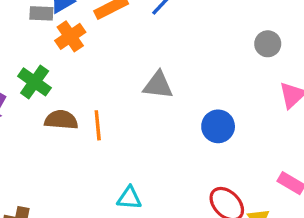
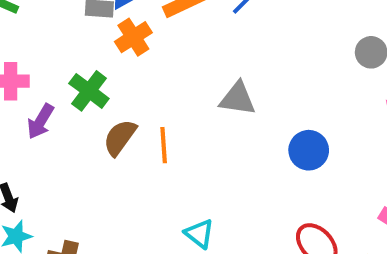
brown semicircle: (61, 120) -> (120, 137), turned -60
cyan triangle: (129, 198) -> (199, 234), turned 32

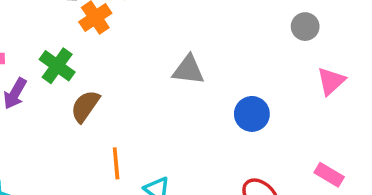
orange line: (164, 145) -> (116, 163), moved

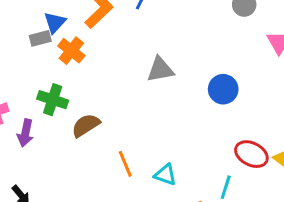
brown semicircle: (85, 106) -> (86, 125), turned 40

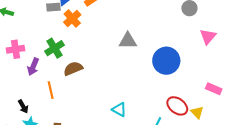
blue circle: (223, 89) -> (166, 61), size x1.4
green cross: (53, 100) -> (55, 48), turned 30
orange line: (125, 164) -> (51, 90), moved

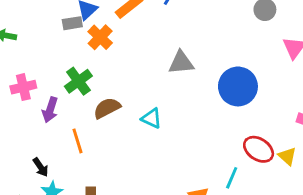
cyan triangle: (119, 110) -> (152, 118), moved

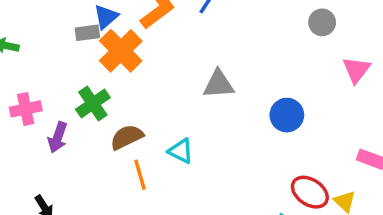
orange cross: (100, 37) -> (121, 51), size x1.4
blue circle: (238, 86) -> (287, 115), size x0.7
orange line: (77, 141) -> (140, 175), moved

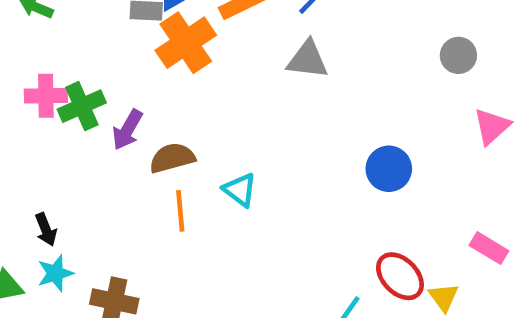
gray triangle: (219, 84) -> (307, 60), moved
green cross: (93, 103) -> (82, 106), moved
purple arrow: (58, 137) -> (127, 130), moved

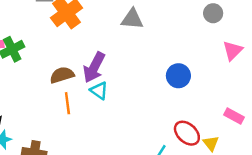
purple arrow: (127, 130) -> (94, 67), moved, size x1.4

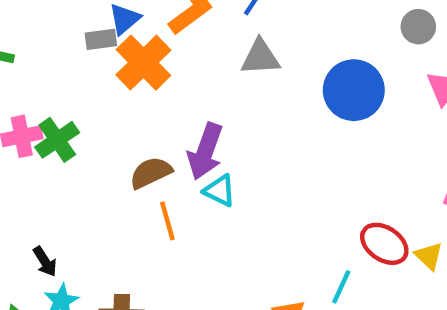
gray circle: (213, 13) -> (418, 27), moved
blue circle: (178, 76) -> (354, 90), moved, size x1.4

